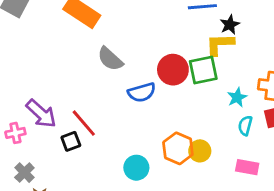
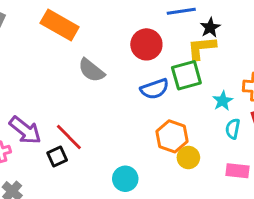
red circle: (173, 70) -> (146, 44), moved
blue semicircle: (142, 92) -> (155, 89), moved
orange hexagon: (178, 148) -> (172, 136), moved

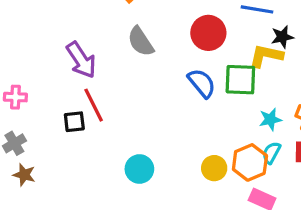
blue semicircle: (155, 89) -> (202, 83), turned -128
purple arrow: (25, 130) -> (81, 60), moved
orange hexagon: (172, 136) -> (250, 162), moved

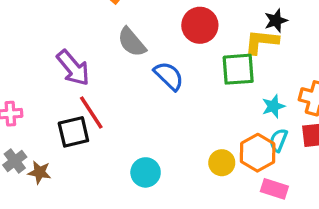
blue semicircle: (202, 83) -> (169, 76), moved
black square: (74, 122) -> (73, 132), size x1.4
brown star: (24, 175) -> (39, 172), moved

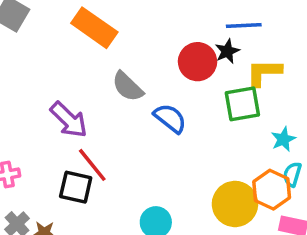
black star: (276, 21) -> (227, 51), moved
black square: (73, 132) -> (76, 187), turned 32
yellow circle: (222, 163) -> (235, 204), size x1.6

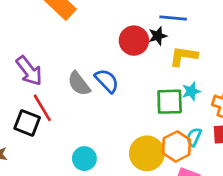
gray semicircle: (128, 87) -> (79, 84), moved
green square: (242, 104) -> (170, 102), moved
cyan star: (283, 139) -> (191, 91), moved

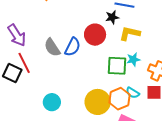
red circle: (134, 41) -> (95, 35), moved
blue semicircle: (107, 81) -> (73, 47), turned 66
cyan semicircle: (194, 137) -> (133, 93), turned -88

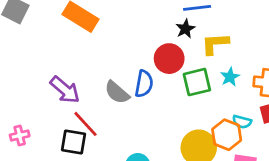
green square: (117, 66) -> (197, 82), moved

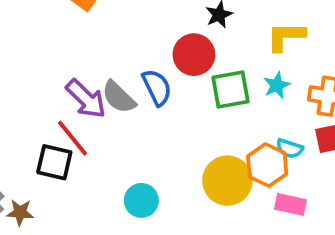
yellow L-shape: (215, 44) -> (286, 36), moved
blue semicircle: (144, 84) -> (157, 87), turned -40
purple arrow: (65, 90) -> (86, 99), moved

